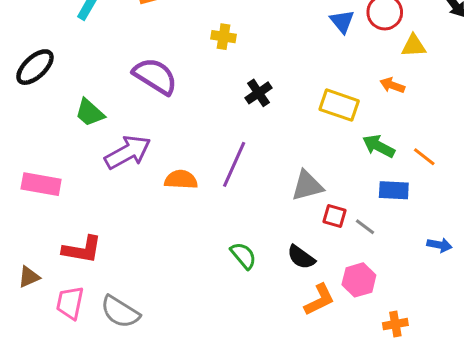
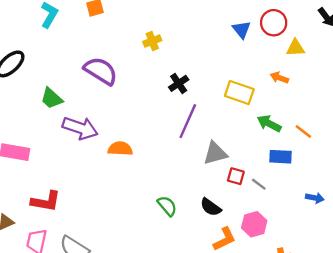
yellow cross: (224, 37) -> (152, 41), turned -30
purple arrow: (128, 152) -> (80, 128), turned 48
purple line: (234, 164) -> (188, 121), moved

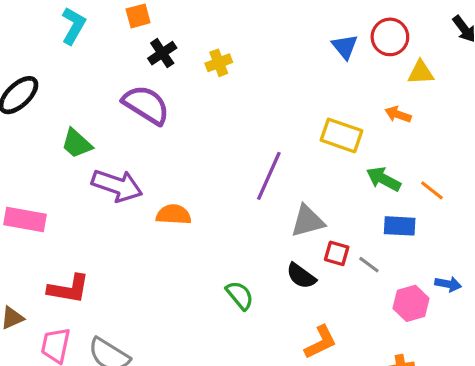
black cross: (179, 83) -> (162, 53), moved
black semicircle: (211, 207) -> (301, 276), moved
pink hexagon: (254, 224) -> (411, 303), moved

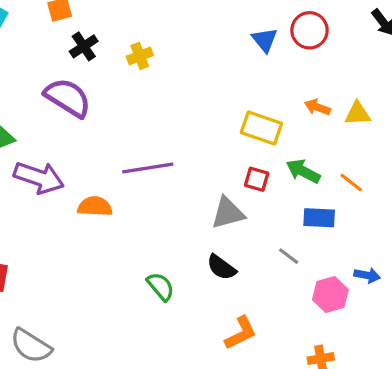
yellow triangle: (421, 72) -> (358, 114), moved
purple line: (269, 176) -> (148, 168), moved, turned 57
red square: (337, 253) -> (257, 179), moved

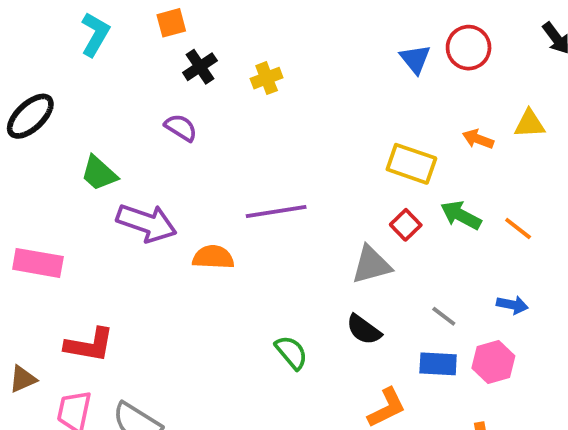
purple semicircle: (68, 98) -> (181, 128), size x0.6
yellow triangle: (358, 114) -> (530, 124), moved
red square: (257, 179) -> (406, 225), turned 30
blue rectangle: (319, 218) -> (438, 364), moved
blue arrow: (367, 275) -> (512, 305), moved

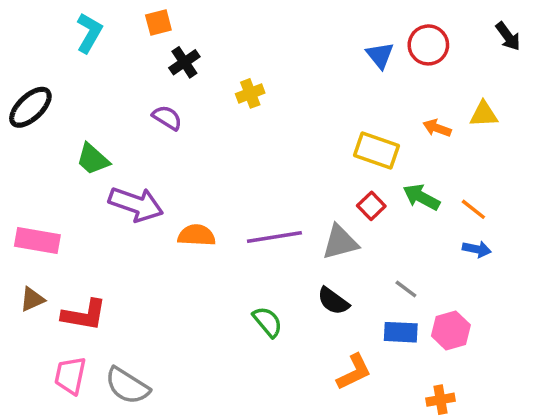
yellow cross: (267, 78) -> (250, 93), moved
purple line: (276, 211) -> (274, 237), moved
blue arrow: (512, 305) -> (477, 249), moved
brown triangle: (23, 379) -> (32, 299), moved

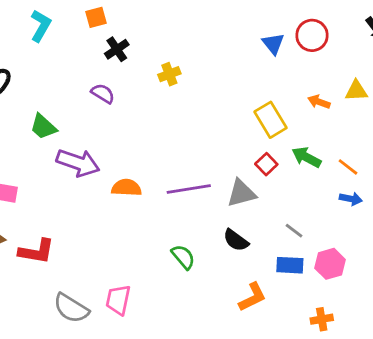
yellow rectangle: (376, 151) -> (270, 120), turned 40
pink trapezoid: (70, 375) -> (118, 300), moved

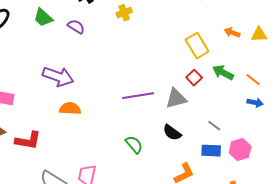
yellow triangle: (356, 91) -> (259, 35), moved
green trapezoid: (43, 127) -> (43, 18), moved
orange semicircle: (126, 188) -> (70, 109), moved

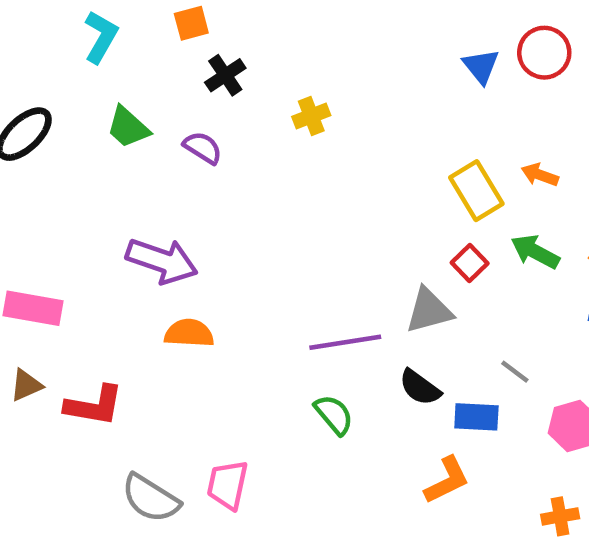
orange arrow: (232, 33) -> (540, 175), moved
purple line: (138, 96) -> (345, 342), moved
blue rectangle: (211, 151) -> (476, 417), moved

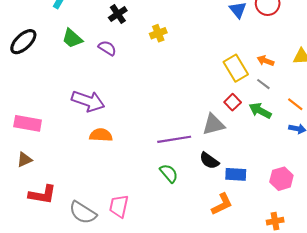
green arrow: (535, 252) -> (260, 111), moved
gray line: (515, 372) -> (263, 84), moved
red L-shape: (94, 406) -> (42, 195), moved

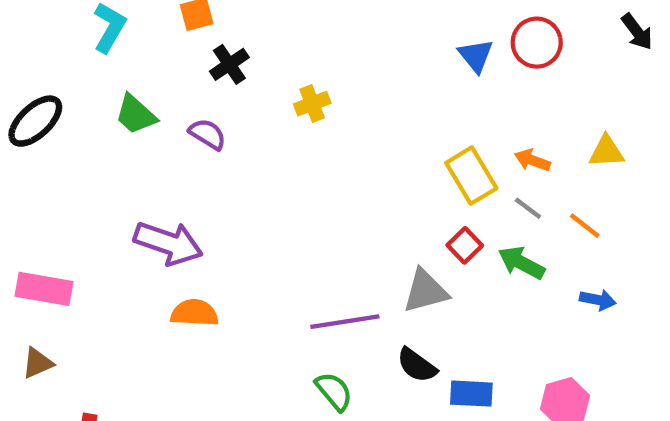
orange line: (295, 104) -> (585, 226), moved

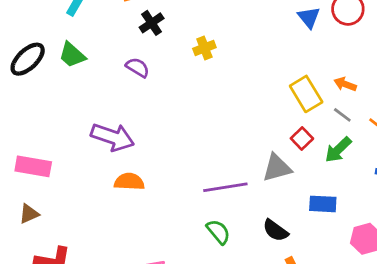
green trapezoid: (136, 115) -> (72, 55), moved
green arrow: (521, 263) -> (338, 150), turned -72
black semicircle: (417, 365) -> (275, 230), moved
blue rectangle: (471, 394) -> (323, 204), moved

